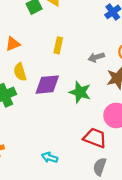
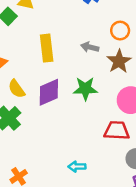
yellow rectangle: (58, 45) -> (47, 48), size x1.5
gray arrow: (96, 57) -> (90, 47), turned 49

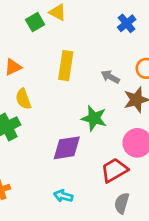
purple diamond: (49, 92) -> (67, 148), moved
red trapezoid: (117, 131) -> (114, 170), turned -48

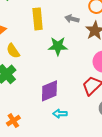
green star: (94, 118) -> (58, 46), moved
purple diamond: (67, 148) -> (49, 91), moved

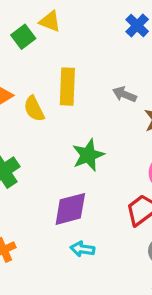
green star: (58, 46) -> (88, 155), moved, turned -30
yellow semicircle: (13, 51) -> (34, 109), moved

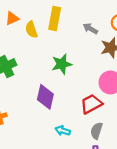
purple diamond: (70, 209) -> (45, 97), turned -70
cyan arrow: (82, 249) -> (63, 131), moved

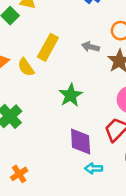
yellow rectangle: (55, 18) -> (48, 47), turned 35
purple diamond: (45, 97) -> (81, 141), moved

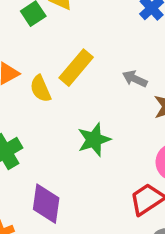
purple diamond: (81, 141) -> (46, 204), moved

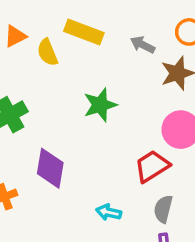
yellow rectangle: (76, 68) -> (84, 32), turned 69

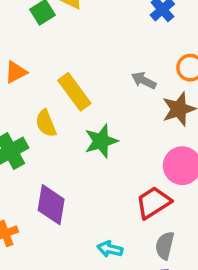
yellow rectangle: (84, 32) -> (74, 92), moved, turned 33
yellow semicircle: (47, 52) -> (46, 123), moved

